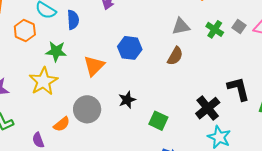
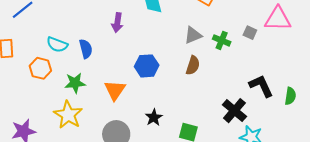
gray square: (239, 27) -> (250, 33), moved
green cross: (215, 29) -> (222, 40), moved

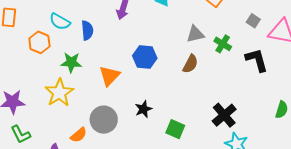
gray square: (250, 33) -> (253, 21), moved
black L-shape: (261, 86) -> (257, 60), moved

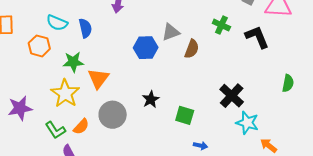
gray triangle: (195, 34) -> (171, 32), moved
orange triangle: (109, 76) -> (98, 78), moved
green L-shape: (21, 134) -> (55, 130), moved
orange semicircle: (79, 135) -> (81, 127), moved

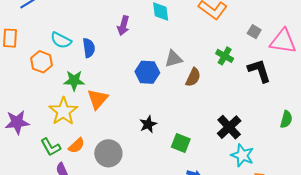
gray circle: (113, 115) -> (108, 153), moved

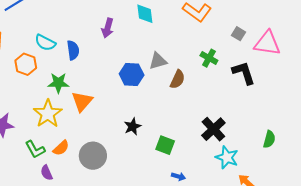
green semicircle: (286, 119) -> (269, 139), moved

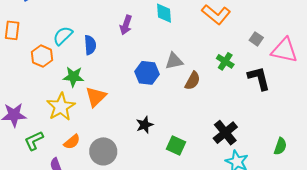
cyan semicircle: (45, 43) -> (63, 36), turned 105
green L-shape: (35, 149) -> (34, 141), moved, turned 90

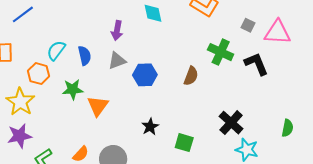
gray triangle: (174, 61) -> (117, 61), moved
green cross: (225, 61) -> (221, 52), size x1.4
yellow star: (61, 107) -> (20, 102), moved

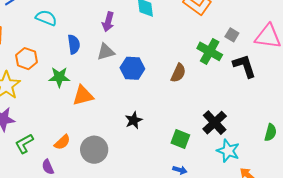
gray square: (248, 25) -> (232, 35), moved
cyan semicircle: (56, 50) -> (46, 18), moved, turned 70
orange triangle: (98, 106) -> (83, 95), turned 35
green square: (184, 143) -> (180, 139), moved

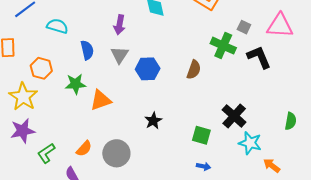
gray triangle: (106, 52) -> (120, 55), turned -36

